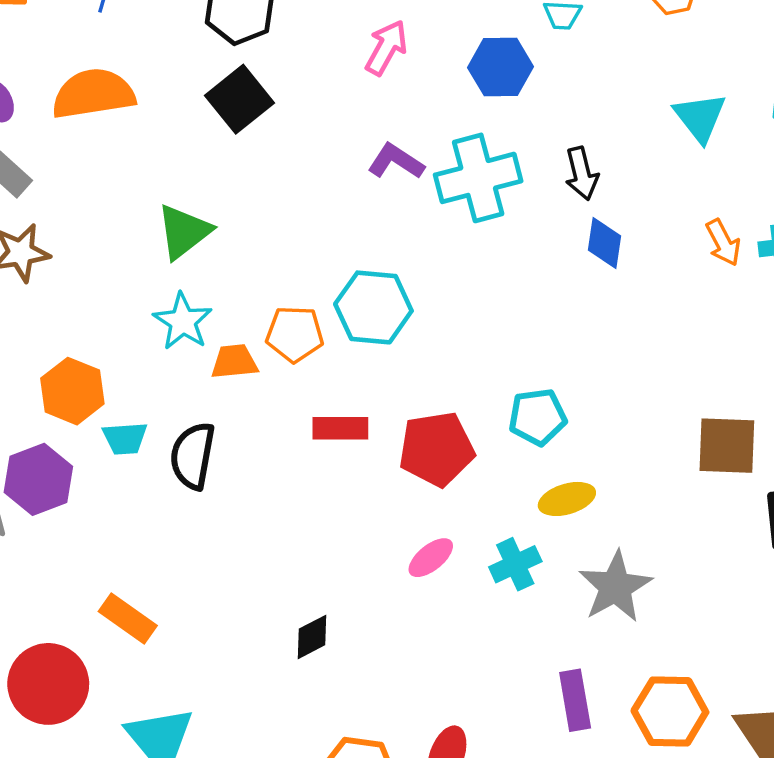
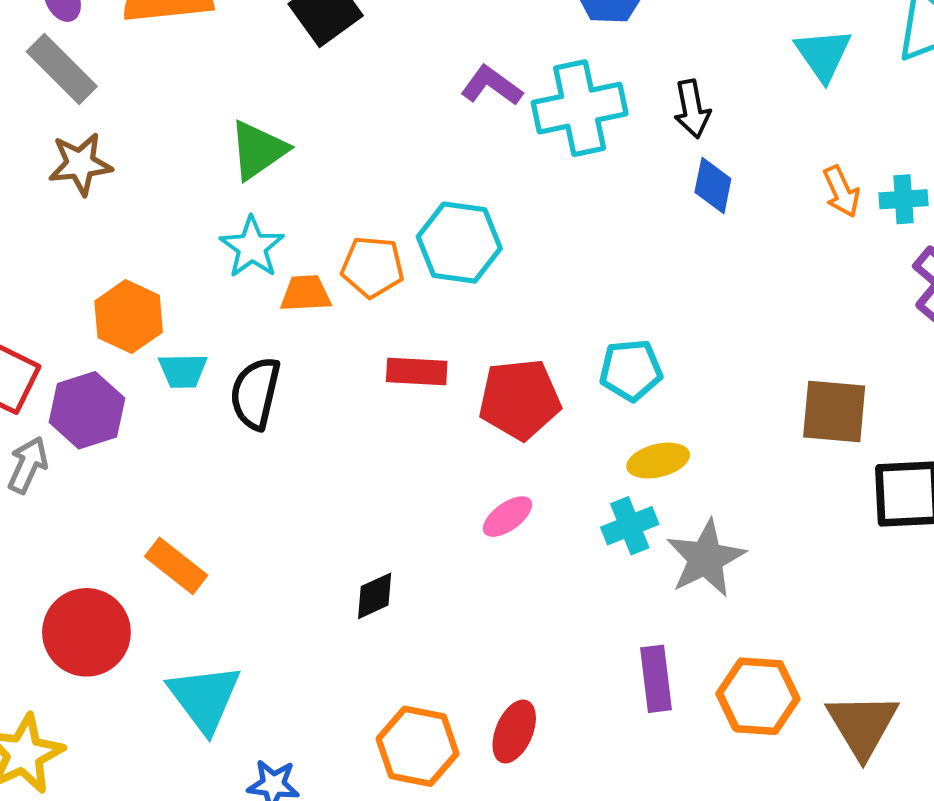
cyan cross: (515, 564) -> (630, 526), moved

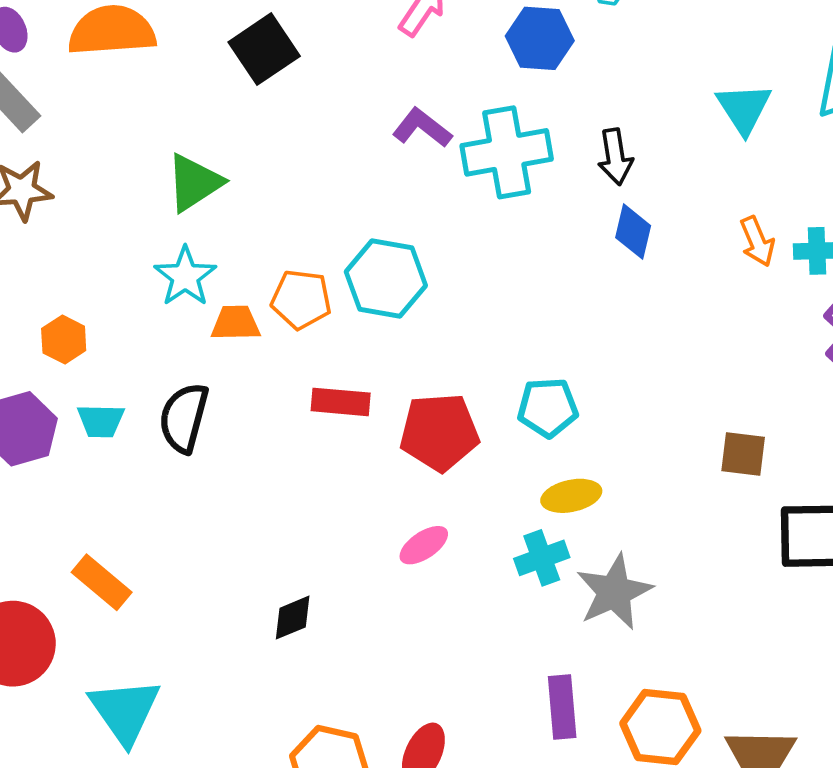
orange hexagon: (129, 317) -> (64, 340), size x0.7
cyan trapezoid: (183, 371) -> (101, 421), moved
brown square: (834, 411) -> (743, 454), size x0.7

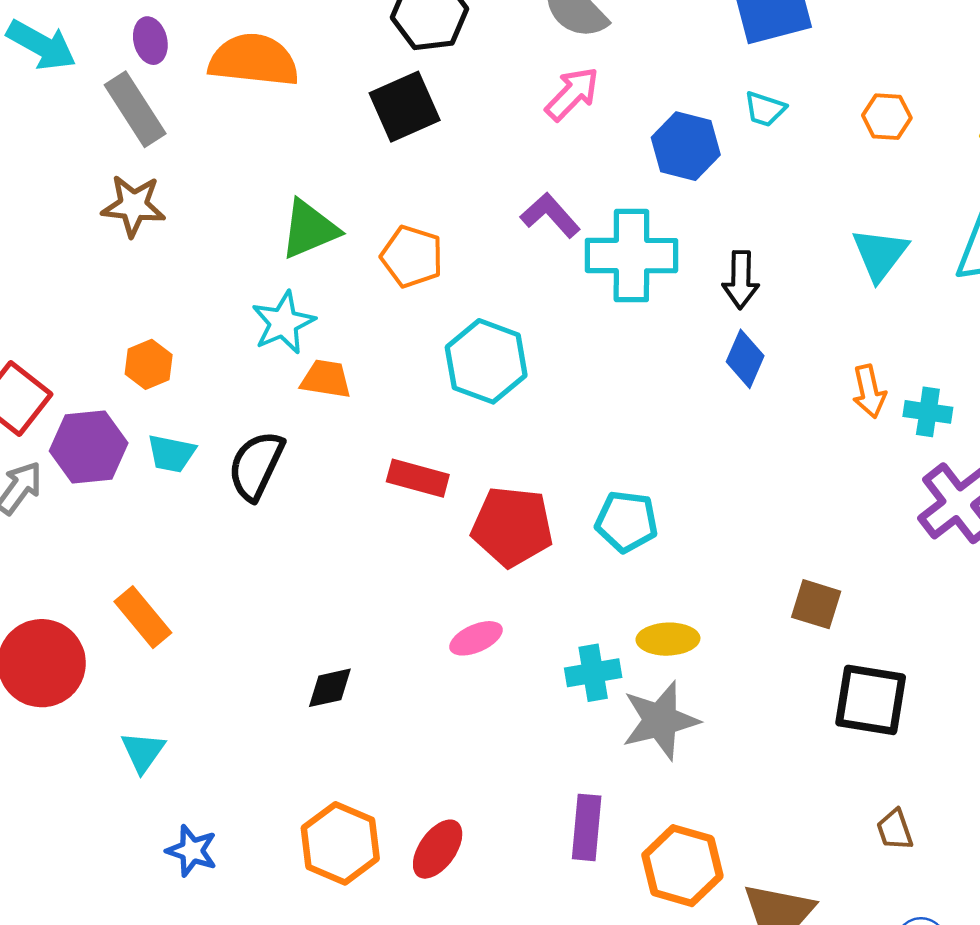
orange pentagon: (301, 299) -> (412, 257), moved
yellow ellipse: (571, 496) -> (668, 639), moved
cyan triangle: (125, 711) -> (143, 752), size x0.6

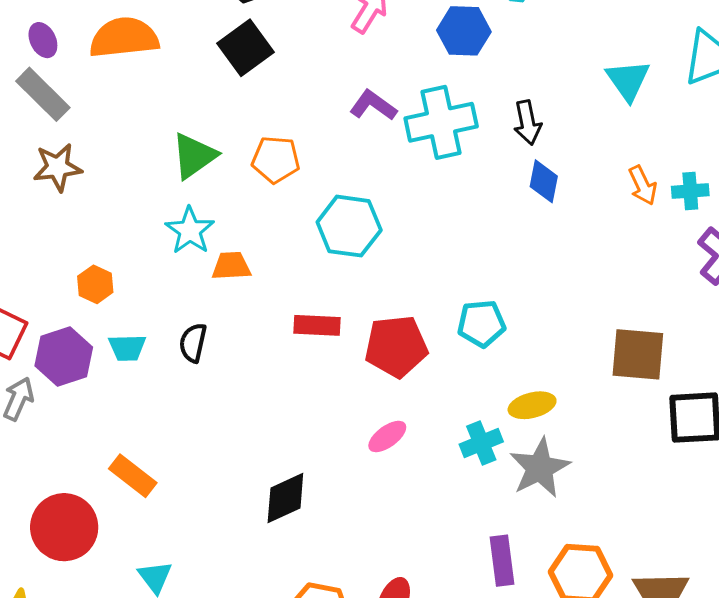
black semicircle: (256, 466) -> (193, 343), size x0.7
brown square: (816, 604) -> (638, 354), size x1.5
black diamond: (330, 688) -> (285, 498), size x1.4

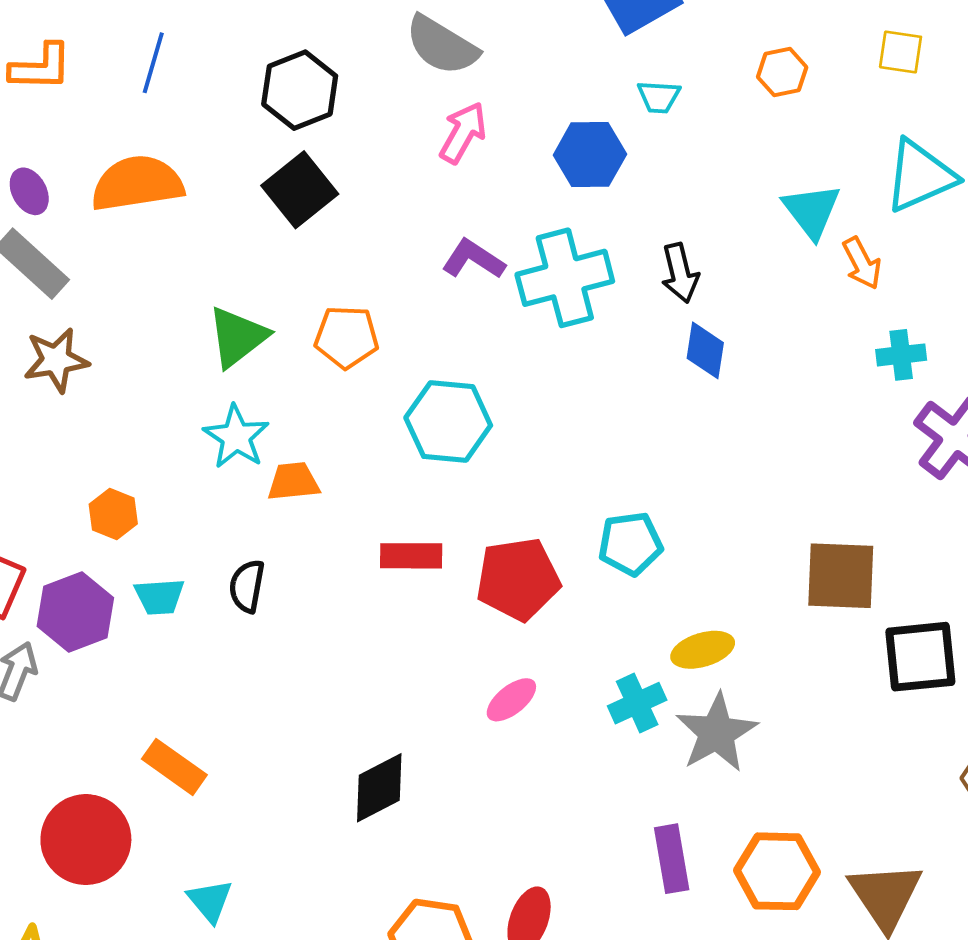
orange arrow: (643, 185) -> (862, 263), moved

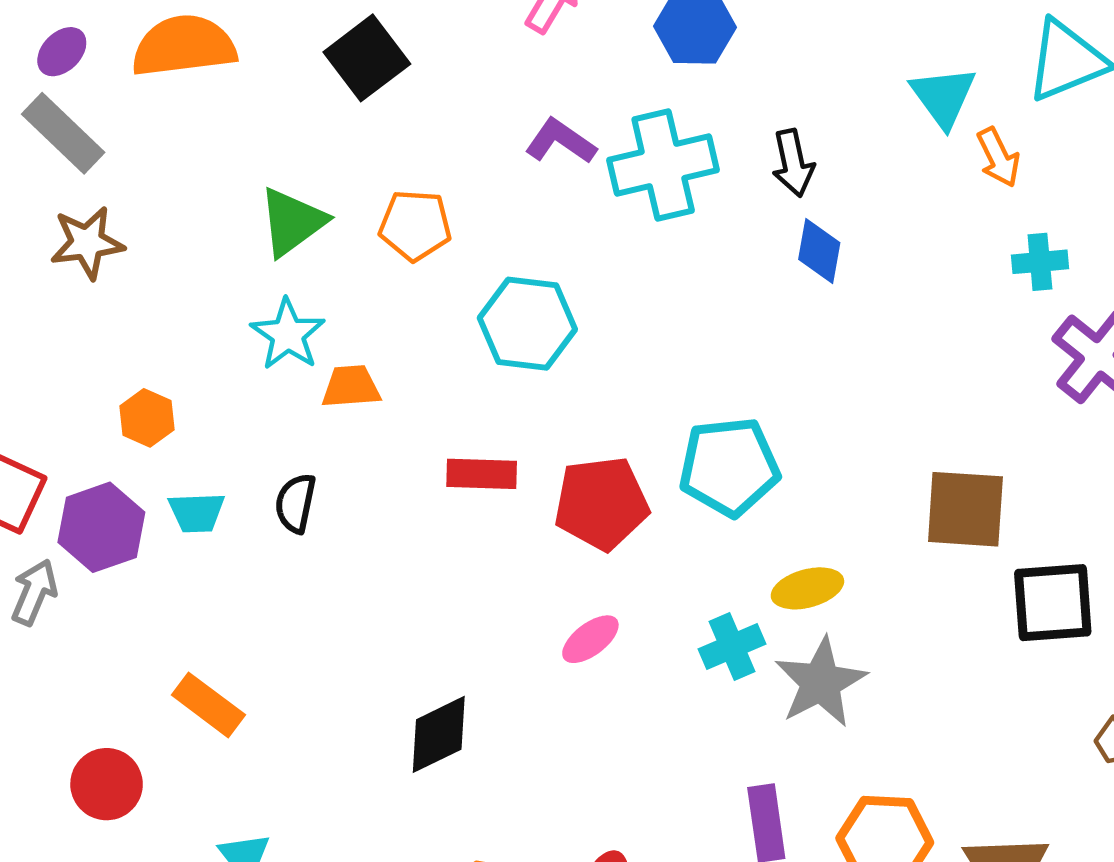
purple ellipse: (29, 191) -> (62, 52), turned 72
cyan pentagon: (630, 544) -> (729, 467), size x1.4
red circle: (86, 840) -> (107, 784), size x0.7

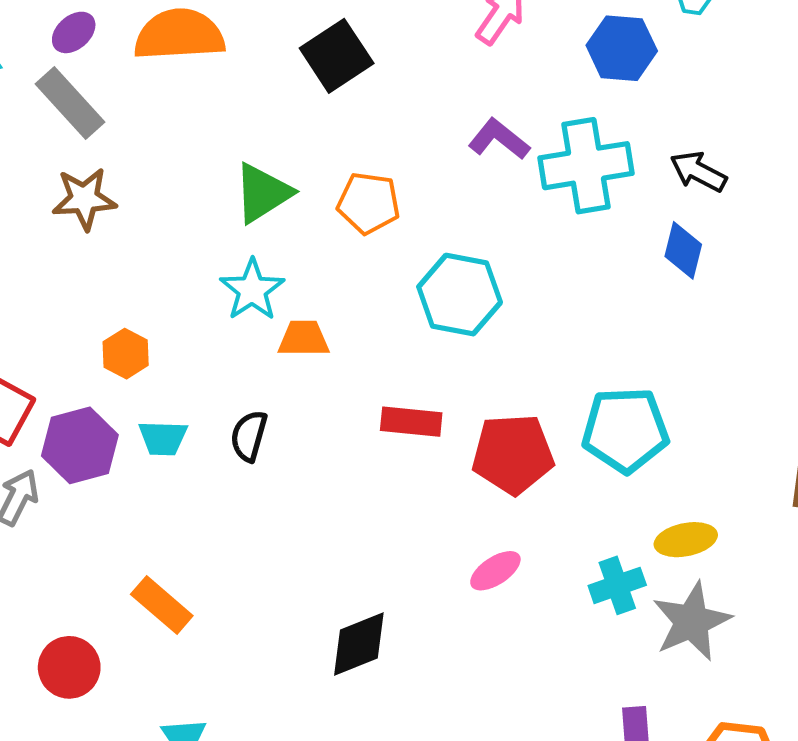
black arrow: (793, 163) -> (698, 172), turned 126
blue diamond: (819, 251) -> (683, 250), moved

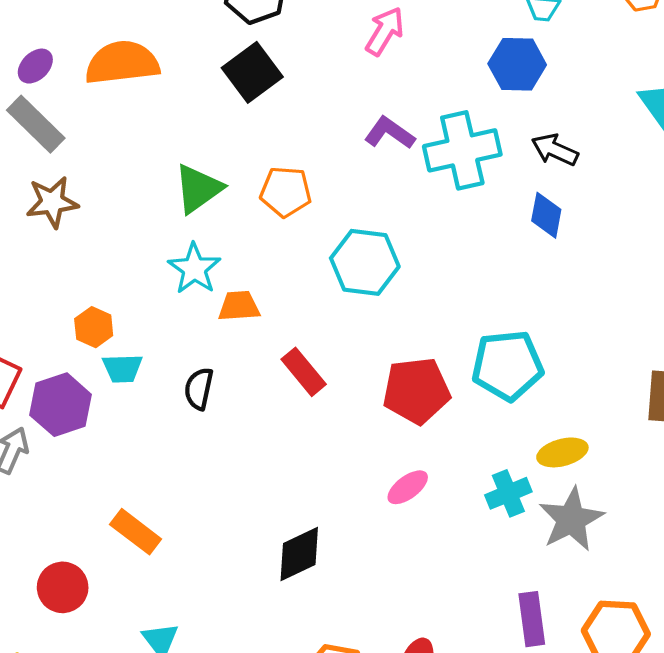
blue hexagon: (622, 48) -> (517, 64), moved
red rectangle: (411, 422) -> (304, 372), moved, turned 48
cyan trapezoid: (163, 438) -> (123, 368), moved

